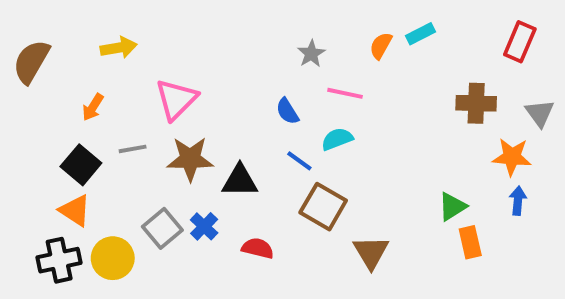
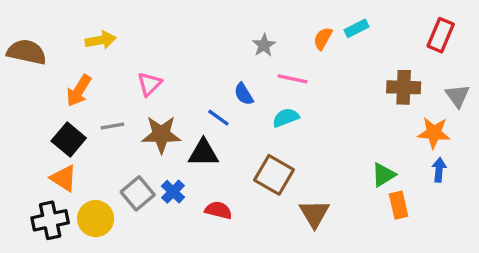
brown semicircle: (31, 62) -> (27, 52), turned 72
pink triangle: (176, 99) -> (149, 84), size x0.7
orange arrow: (93, 107) -> (79, 91), size x1.4
blue line: (299, 161) -> (218, 118), moved

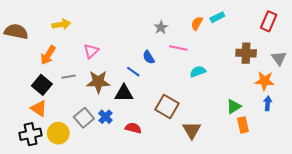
cyan semicircle: (286, 118) -> (198, 72), moved

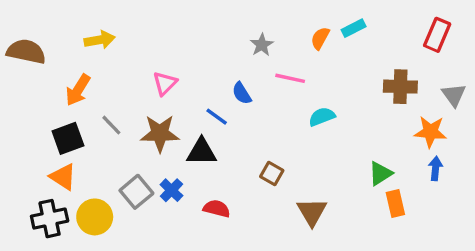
pink triangle: (91, 51) -> (165, 83), moved
gray line: (69, 77) -> (111, 125), turned 56
black square: (42, 85) -> (68, 138), turned 30
brown square: (167, 106) -> (272, 173), size x0.6

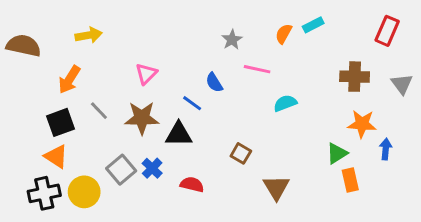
orange star: (430, 132) -> (362, 124), moved

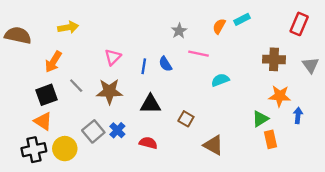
blue line: (192, 103) -> (144, 66), moved, turned 63
black triangle: (179, 134) -> (150, 104), moved
brown triangle: (276, 187) -> (213, 145), turned -30

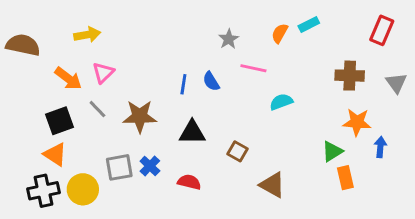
pink triangle: (113, 57) -> (103, 73), moved
orange arrow: (53, 62) -> (68, 78), turned -85
gray square: (93, 131) -> (119, 167), turned 30

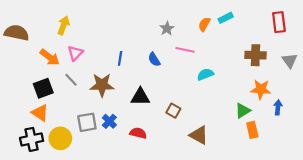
red rectangle: (382, 30) -> (279, 22), turned -30
yellow arrow: (87, 35) -> (64, 25), turned -60
blue line: (183, 84) -> (120, 58), moved

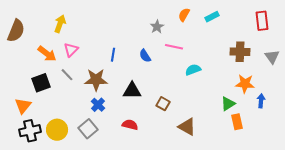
orange semicircle: (204, 24) -> (184, 15), moved
brown semicircle: (17, 33) -> (16, 31), turned 100
orange triangle: (40, 113) -> (23, 106), moved, turned 36
blue cross: (109, 121) -> (98, 105), moved
gray square: (87, 122) -> (88, 129), moved, turned -30

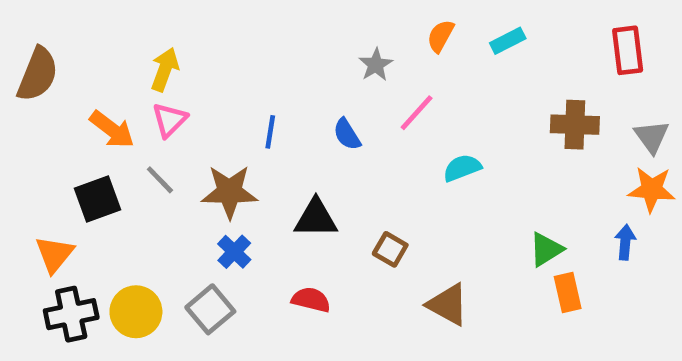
yellow arrow: (60, 24) -> (165, 70), moved
pink line: (174, 47) -> (417, 113), turned -60
orange star: (245, 84) -> (652, 189), moved

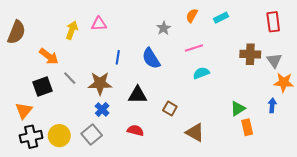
pink line: (417, 113) -> (194, 48), moved, turned 30
pink triangle: (170, 120) -> (99, 24), moved, turned 42
blue semicircle: (347, 134) -> (151, 58), size x1.5
gray triangle: (652, 137) -> (274, 60), moved

